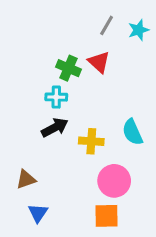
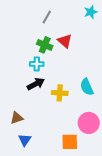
gray line: (107, 25) -> (47, 17), moved
cyan star: (139, 30) -> (91, 12), moved
pink circle: (114, 181) -> (89, 123), moved

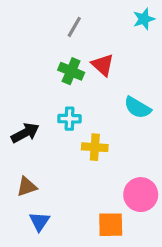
cyan cross: (37, 64) -> (69, 119), moved
black arrow: (36, 84) -> (25, 133), moved
cyan semicircle: (87, 87) -> (138, 108), moved, turned -36

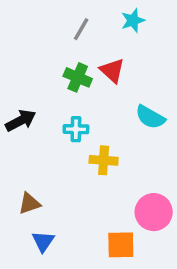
cyan star: (144, 19) -> (133, 20), moved
black arrow: (25, 133) -> (21, 121), moved

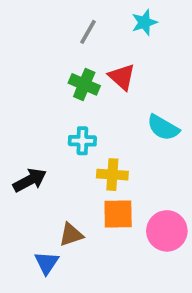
black arrow: (21, 121) -> (30, 180), moved
brown triangle: (29, 203) -> (71, 235), moved
orange square: (121, 245) -> (118, 214), moved

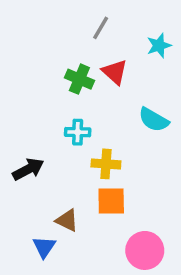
cyan star: (144, 22) -> (159, 46), moved
gray line: (88, 32) -> (101, 28), moved
pink circle: (167, 231) -> (145, 250), moved
brown triangle: (71, 235) -> (67, 220), turned 45

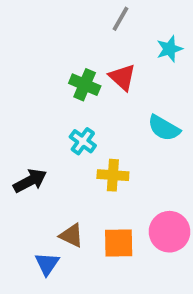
gray line: (101, 28) -> (120, 19), moved
cyan cross: (78, 132) -> (83, 141), turned 35
orange square: (111, 201) -> (119, 243), moved
pink circle: (145, 250) -> (169, 232), moved

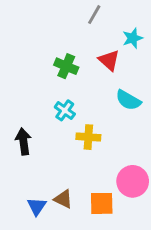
red triangle: (122, 77) -> (109, 60), moved
black arrow: (30, 181) -> (23, 141), turned -70
brown triangle: (71, 235) -> (63, 199), moved
orange square: (119, 243) -> (102, 203), moved

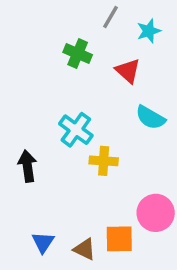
cyan star: (133, 38) -> (149, 31), moved
green cross: (66, 66) -> (78, 53), moved
cyan cross: (65, 110) -> (76, 130), size x1.4
brown triangle: (63, 199) -> (85, 249), moved

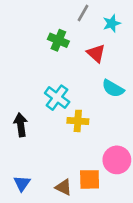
blue triangle: (43, 242) -> (22, 183), moved

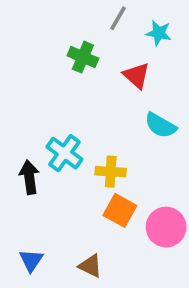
cyan star: (112, 23) -> (159, 33), turned 30
cyan cross: (57, 98) -> (64, 153), moved
orange square: (90, 179) -> (120, 210), moved, turned 30

